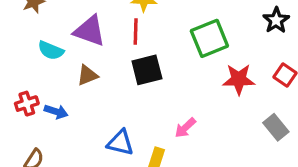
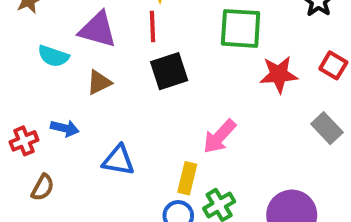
green square: (209, 38) -> (241, 28), turned 30
red cross: (27, 104) -> (24, 141), moved
pink arrow: (185, 128) -> (220, 136), size x1.4
blue triangle: (120, 143) -> (118, 160), moved

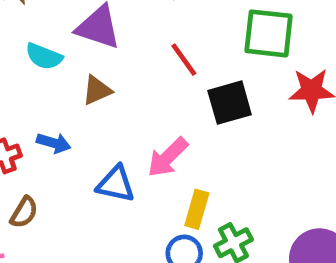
red line: (152, 26) -> (184, 60), moved, turned -36
black square: (169, 71) -> (230, 103), moved
pink arrow: (220, 136) -> (168, 157), moved

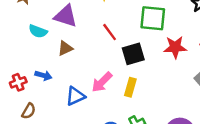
blue triangle: (116, 184) -> (75, 96), turned -36
yellow rectangle: (197, 209) -> (130, 87), moved

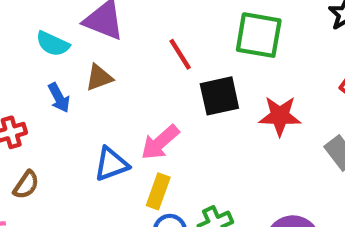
red star: (175, 47) -> (280, 116), moved
blue arrow: (43, 75) -> (59, 98), moved, turned 42
yellow rectangle: (130, 87) -> (158, 191), moved

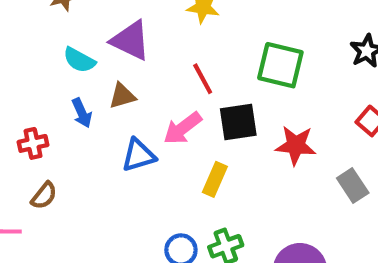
pink arrow: (160, 142) -> (183, 128), moved
blue triangle: (111, 164) -> (139, 155), moved
yellow rectangle: (158, 191) -> (215, 179), moved

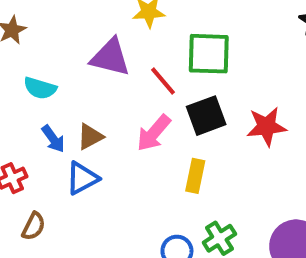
purple triangle: (131, 40) -> (110, 57), moved
green square: (280, 65) -> (209, 54), moved
brown triangle: (122, 96) -> (90, 137), moved
blue triangle: (139, 155) -> (82, 178), moved

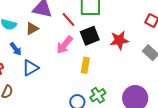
brown triangle: (90, 137) -> (32, 29), moved

